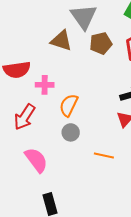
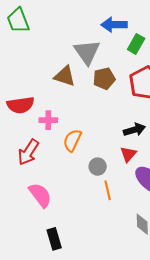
gray circle: (71, 132) -> (98, 167), moved
orange line: (104, 155) -> (108, 190), turned 66

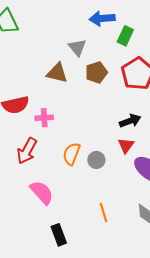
gray triangle: (87, 52) -> (77, 47), size x0.7
orange semicircle: (72, 140) -> (71, 154), moved
orange line: (108, 190) -> (103, 213), moved

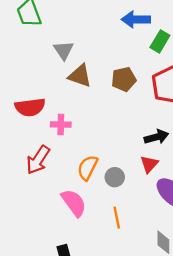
gray triangle: (77, 47) -> (64, 50), moved
pink semicircle: (42, 192) -> (74, 203), moved
orange line: (103, 213) -> (117, 218), moved

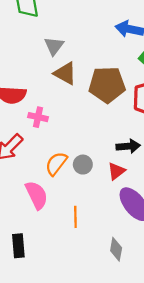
brown pentagon: (124, 79) -> (107, 85), size x1.5
gray circle: (115, 177) -> (83, 165), moved

